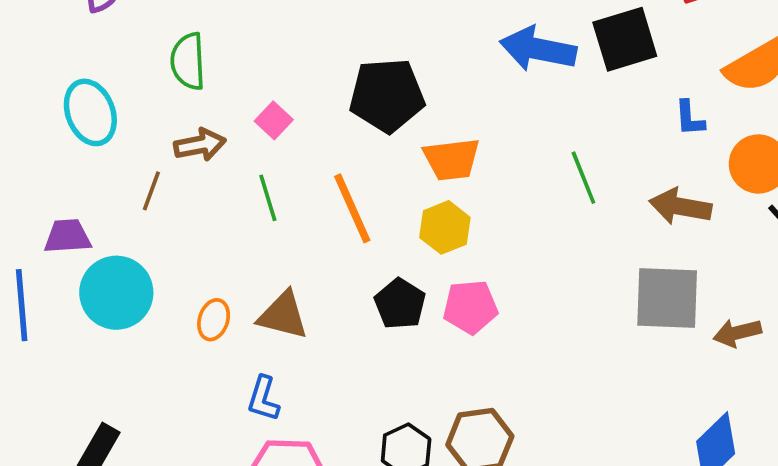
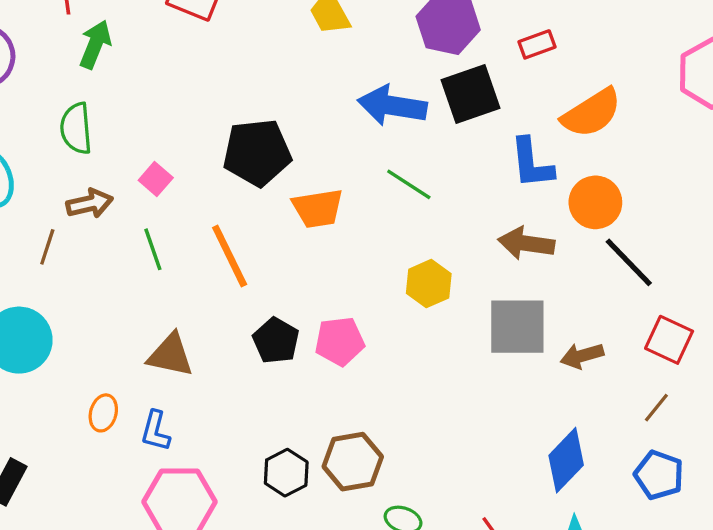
blue L-shape: (690, 118) -> (532, 163), size x1.6
green line: (583, 178) -> (409, 184), moved, turned -33
yellow hexagon: (445, 227) -> (429, 284), moved
orange ellipse: (214, 320) -> (103, 413), moved

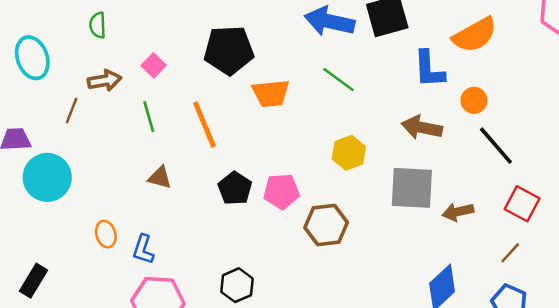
green semicircle: (76, 128) -> (98, 25), size x0.7
orange circle: (595, 202) -> (474, 100), size x0.7
brown triangle: (171, 355) -> (160, 178), moved, size x0.7
orange ellipse: (103, 413) -> (106, 234), turned -35
brown hexagon: (353, 462) -> (326, 225), moved

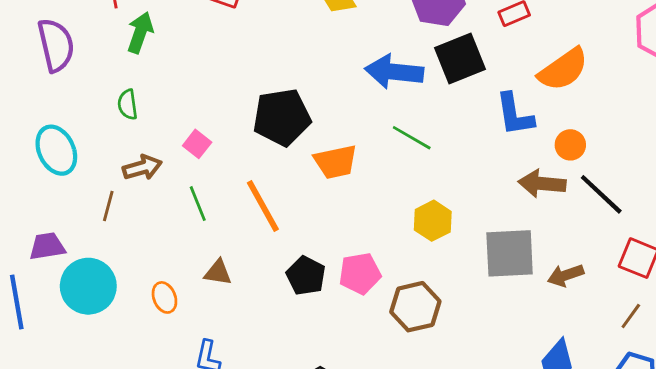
brown arrow: (422, 127) -> (542, 184), moved
orange ellipse: (106, 234) -> (164, 297), moved

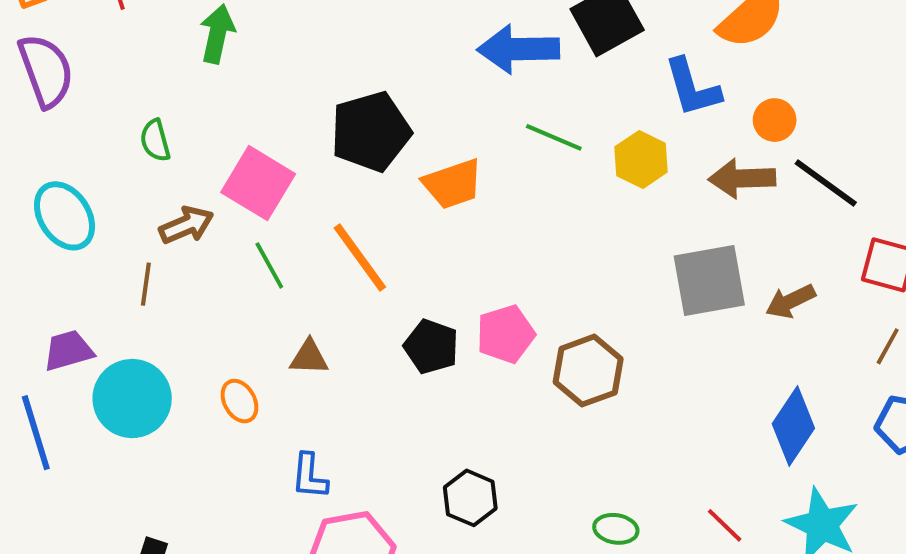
green arrow: (140, 33) -> (217, 34), moved
pink square: (197, 144) -> (258, 183), size x1.8
yellow hexagon: (433, 221) -> (641, 159), moved

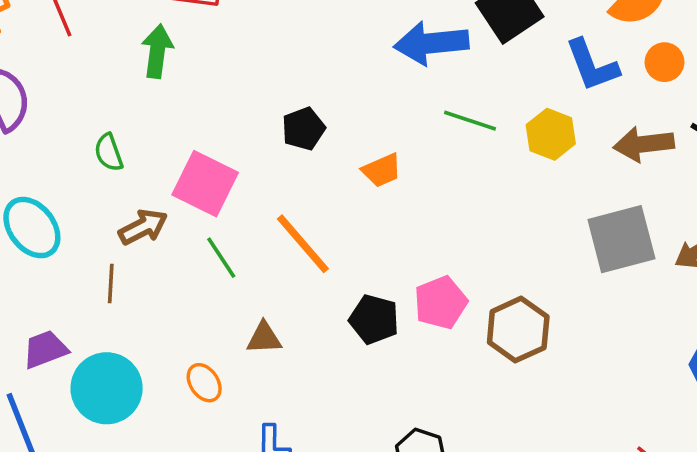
orange circle: (775, 120) -> (664, 62), moved
black pentagon: (371, 132) -> (303, 129), size x0.6
orange trapezoid: (453, 184) -> (382, 170), size x0.7

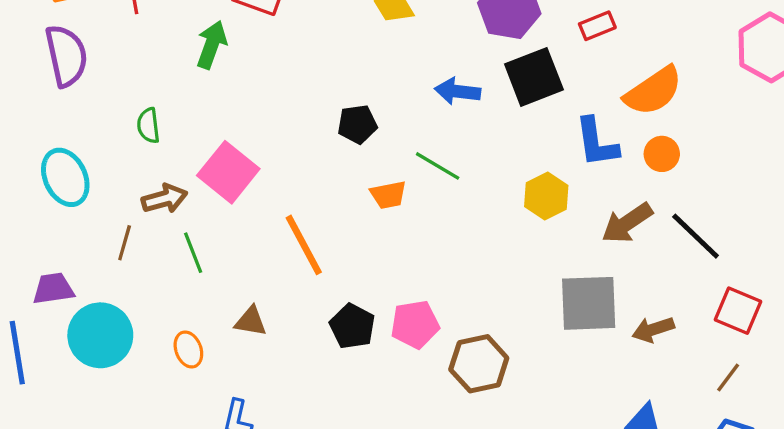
blue arrow: (431, 43) -> (458, 91), size x0.7
green line: (470, 121) -> (438, 166), moved
black pentagon: (303, 129) -> (357, 124), moved
brown arrow: (644, 144) -> (627, 223), turned -40
green line: (221, 258) -> (193, 253), moved

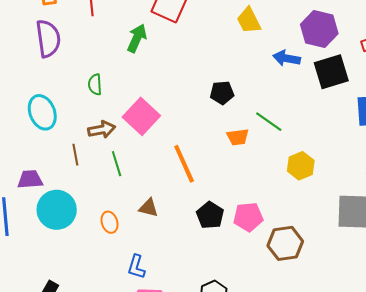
blue arrow: (458, 91) -> (286, 58), moved
yellow hexagon: (546, 196) -> (301, 166), moved
brown line: (125, 243) -> (75, 155), turned -30

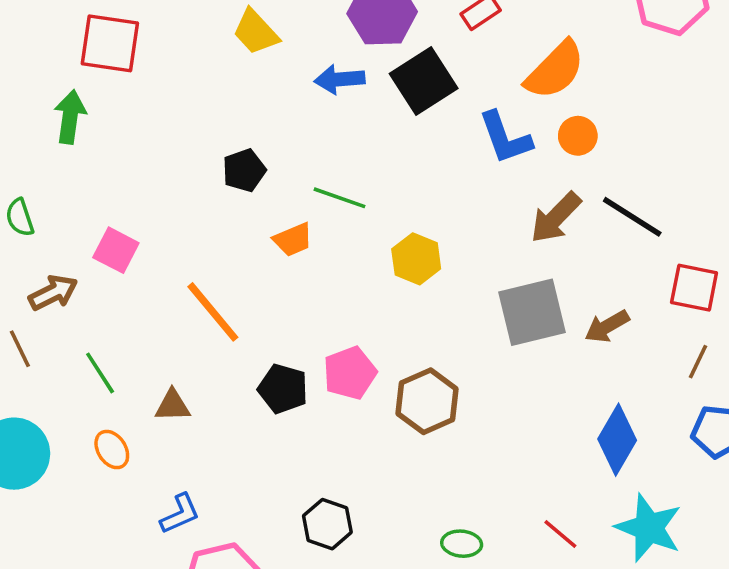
pink square: (141, 116) -> (116, 250), size x0.7
green line: (117, 164) -> (100, 373), moved
blue L-shape: (136, 267) -> (180, 514), turned -115

